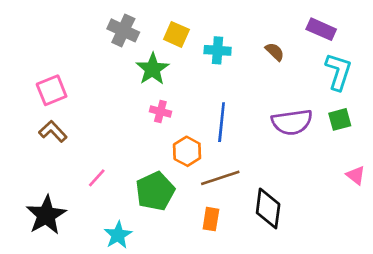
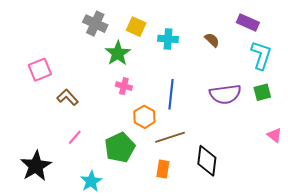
brown L-shape: (53, 131) -> (68, 97), moved

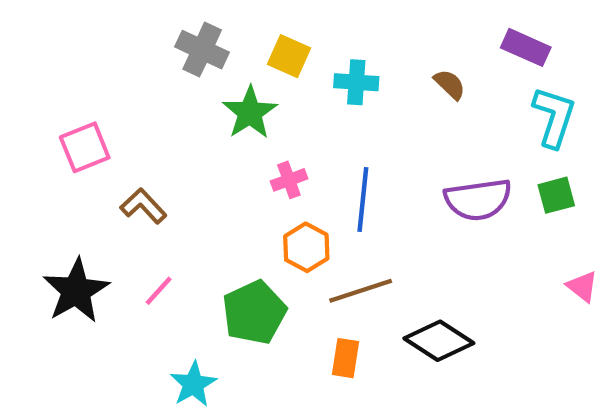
pink cross: (124, 86) -> (289, 180), moved, turned -35
black diamond: (207, 161) -> (439, 341), turned -64
black star: (36, 166) -> (76, 291), moved

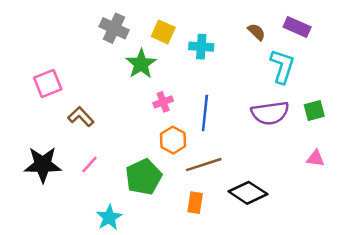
brown semicircle: (450, 84) -> (257, 32), moved
cyan L-shape: (554, 117) -> (282, 66), moved
pink triangle: (582, 286) -> (315, 158), moved, turned -30
black star: (76, 291) -> (43, 165), turned 30

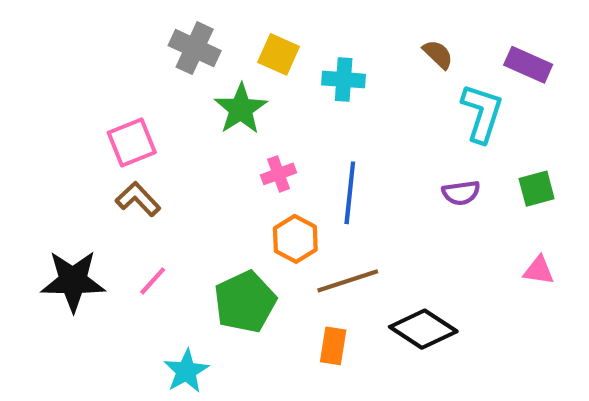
purple rectangle: (297, 27) -> (528, 65), moved
pink square: (48, 83) -> (132, 142), moved
purple semicircle: (270, 113) -> (461, 193), size x0.6

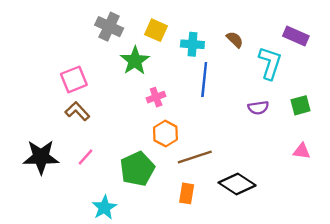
brown semicircle: (438, 54) -> (235, 40), moved
blue line: (350, 193) -> (204, 79), moved

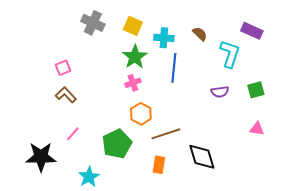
green star: (135, 61) -> (135, 57), moved
pink square: (74, 79) -> (63, 68), size x0.7
black star: (41, 157) -> (41, 157), moved
black diamond: (237, 184) -> (202, 157), turned 40

